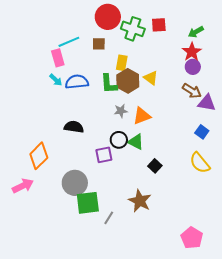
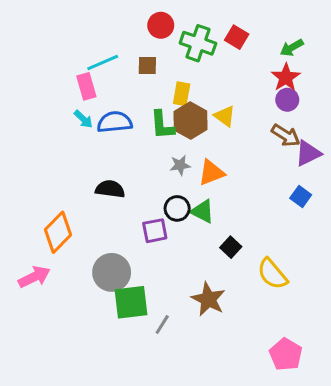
red circle: (108, 17) -> (161, 25), size x0.7
red square: (159, 25) -> (237, 37), turned 35
purple triangle: (207, 103) -> (308, 153), turned -36
yellow semicircle: (200, 163) -> (272, 274), moved

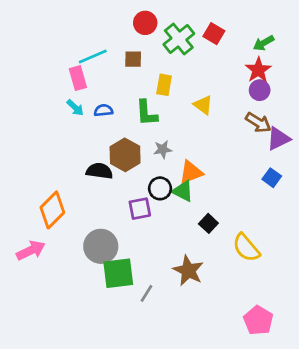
green cross: (198, 43) -> (179, 39), turned 32
brown hexagon: (191, 121) -> (125, 155), moved
blue semicircle: (115, 122) -> (103, 110), size x0.6
orange triangle: (211, 173) -> (191, 172), moved

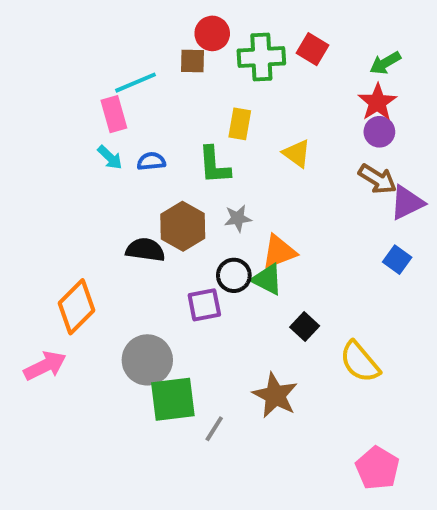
green cross: (179, 39) -> (261, 57), turned 36
brown square: (133, 59) -> (193, 61), moved

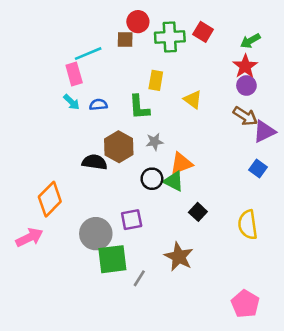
purple square: (204, 305) -> (132, 220), moved
yellow semicircle: (360, 362) -> (248, 225), moved, turned 32

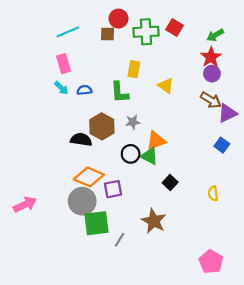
cyan line: (88, 54) -> (68, 32), moved
orange diamond: (50, 199) -> (89, 177), moved, turned 68
yellow semicircle: (248, 225) -> (213, 193), size x0.6

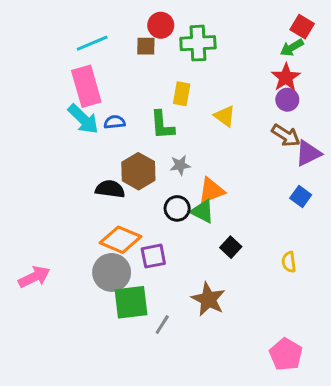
red square: (175, 27) -> (302, 27), moved
pink rectangle: (63, 64) -> (86, 86), size x1.5
cyan arrow: (61, 88) -> (83, 119), size x1.6

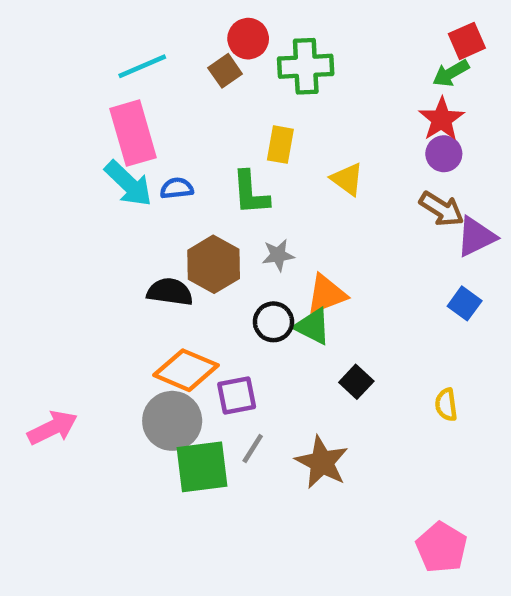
red square: (302, 27) -> (467, 41), turned 35
brown square: (146, 46) -> (225, 71), turned -36
gray line: (162, 325) -> (253, 448), moved

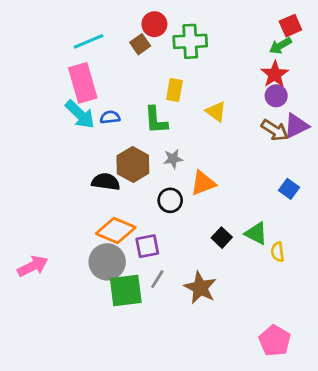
purple triangle: (476, 237) -> (296, 126), moved
green triangle: (313, 326) -> (256, 233), moved

